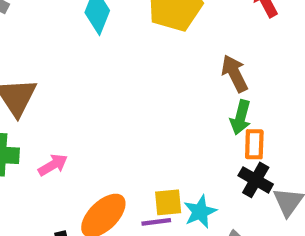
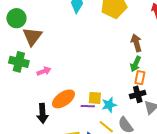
black cross: (256, 180) -> (138, 94), turned 35

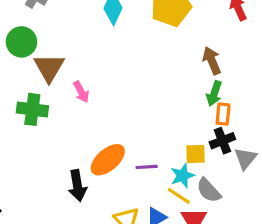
pink arrow: (44, 71) -> (81, 92), moved, turned 88
yellow square: (95, 98) -> (195, 154), moved
cyan star: (109, 105) -> (182, 176), moved

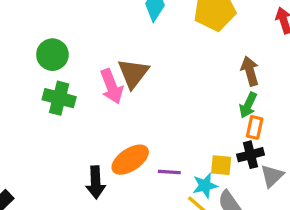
green circle: (21, 42) -> (52, 55), moved
brown triangle: (49, 68) -> (133, 73), moved
pink arrow: (81, 92) -> (112, 86), size x1.5

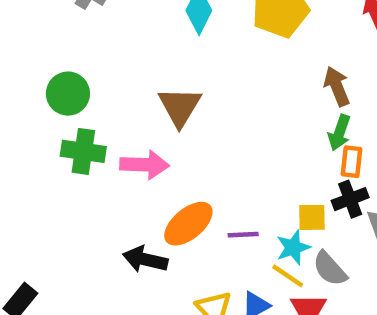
pink arrow: (112, 86) -> (144, 165), moved, turned -60
black arrow: (96, 182) -> (145, 259), turned 112

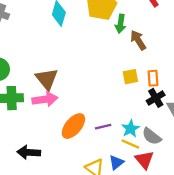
brown triangle: (180, 107) -> (47, 79), moved
green arrow: (339, 133) -> (120, 24), moved
yellow square: (312, 217) -> (130, 77), moved
black arrow: (145, 259) -> (29, 152), moved

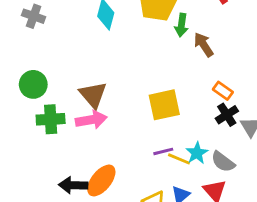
yellow square: (130, 77) -> (164, 105), moved, size x1.6
orange rectangle: (153, 78) -> (223, 91), turned -49
orange ellipse: (73, 126) -> (101, 180), moved
yellow line: (130, 144) -> (179, 159), moved

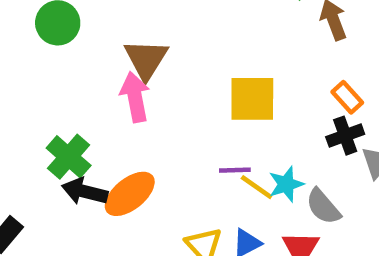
green cross: (51, 119) -> (69, 157), moved, turned 32
pink arrow: (91, 120) -> (135, 97), turned -104

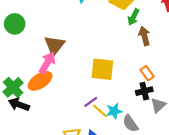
pink arrow: (135, 97) -> (47, 63), turned 35
purple line: (235, 170) -> (91, 102), turned -40
orange ellipse: (130, 194) -> (40, 81), moved

